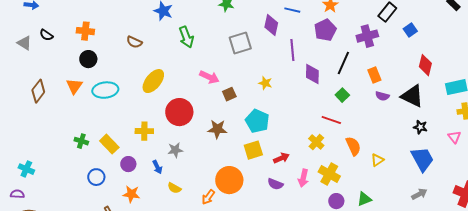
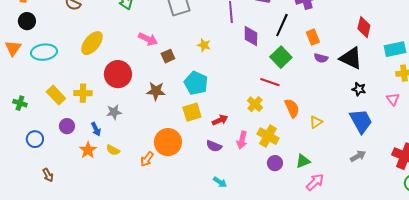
green square: (342, 95) -> (281, 57), size x1.5
yellow rectangle: (109, 144) -> (56, 95), moved
orange star: (131, 194) -> (88, 150), moved, turned 30

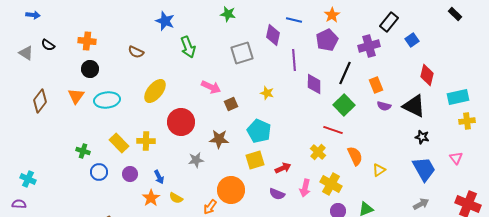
pink triangle: (393, 99) -> (456, 158), moved
gray star: (114, 112) -> (196, 160), moved
blue circle: (35, 139) -> (99, 172), moved

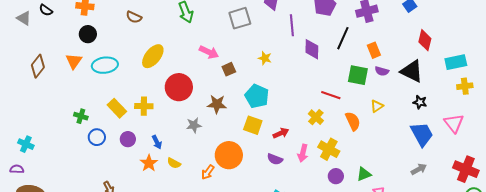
green square: (344, 105) -> (358, 75), moved, turned -35
pink triangle: (456, 158) -> (454, 123), size x1.5
yellow square: (255, 160) -> (253, 125), turned 36
yellow triangle: (379, 170) -> (377, 106), moved

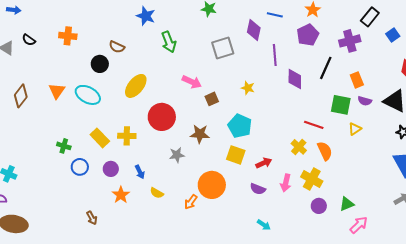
black circle: (88, 34) -> (100, 64), moved
cyan ellipse: (105, 65) -> (88, 95), turned 35
yellow triangle: (377, 106) -> (355, 129), moved
orange semicircle: (353, 121) -> (325, 151), moved
orange star: (149, 163) -> (121, 195), moved

